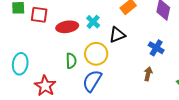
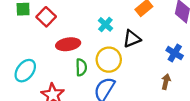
red square: (39, 15) -> (46, 17), turned 36
red ellipse: (67, 27) -> (68, 44), moved
cyan ellipse: (20, 64) -> (25, 71), turned 30

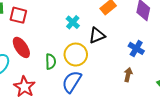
red square: (46, 17) -> (18, 15), turned -30
red ellipse: (68, 44) -> (21, 47), moved, turned 65

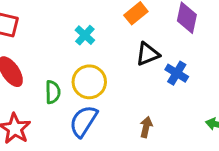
black triangle: (97, 35) -> (148, 54), moved
brown arrow: (128, 75) -> (146, 127), moved

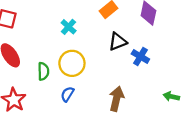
blue semicircle: (83, 121) -> (67, 94), size x0.6
brown arrow: (146, 127) -> (116, 99), size x1.5

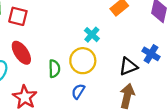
cyan cross: (69, 27) -> (92, 35), moved
black triangle: (118, 42) -> (128, 66), moved

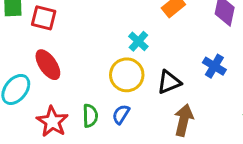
black triangle: (128, 66) -> (169, 82), moved
green semicircle: (54, 69) -> (90, 116), moved

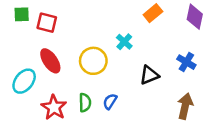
yellow circle: (127, 75) -> (93, 61), moved
brown arrow: (184, 120) -> (185, 106), moved

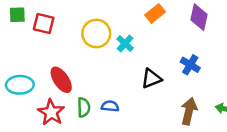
red ellipse: (50, 61) -> (61, 80), moved
yellow circle: (93, 61) -> (96, 33), moved
cyan ellipse: (24, 81) -> (20, 85), turned 50
blue semicircle: (110, 101) -> (110, 106), turned 63

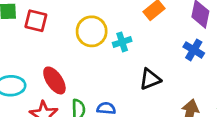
cyan cross: (125, 44) -> (122, 42), turned 30
blue cross: (190, 65) -> (194, 50), moved

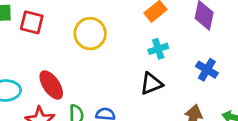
cyan cross: (122, 42) -> (158, 49), moved
blue cross: (194, 50) -> (207, 70), moved

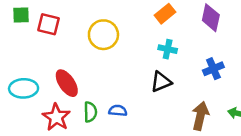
cyan cross: (158, 49) -> (168, 49), turned 30
blue cross: (207, 70) -> (213, 69), turned 36

